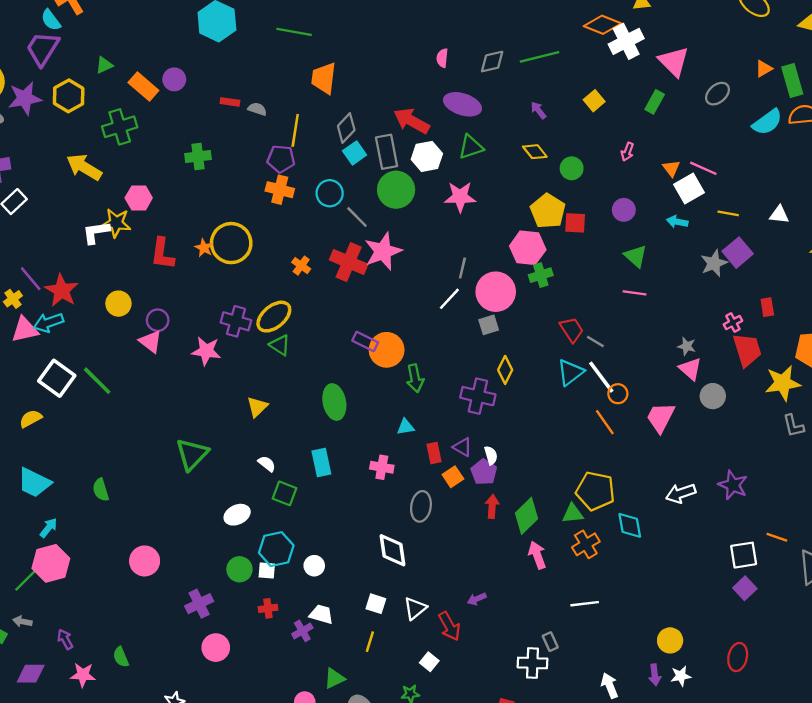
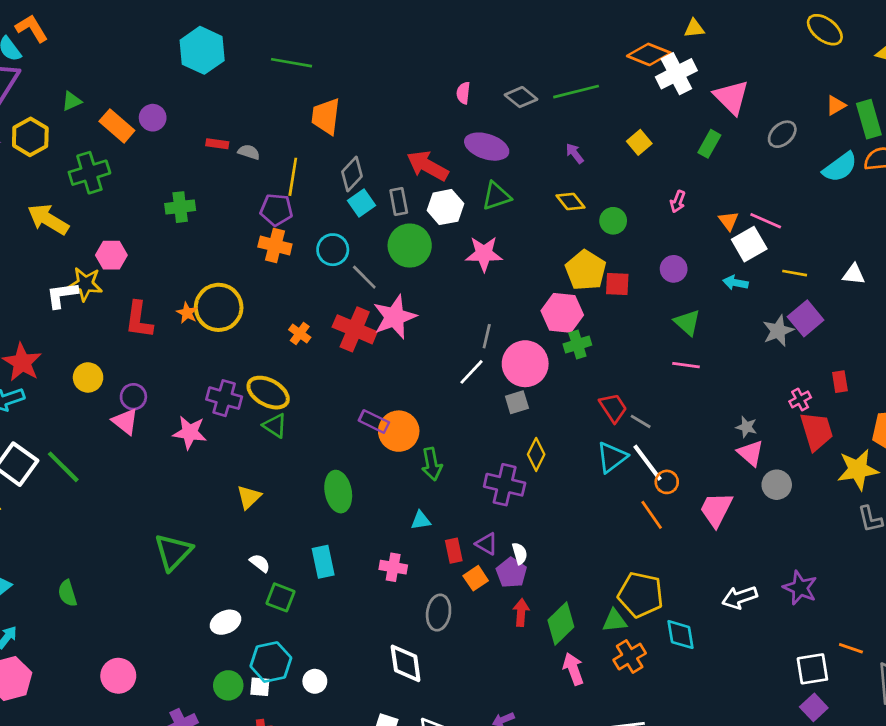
gray diamond: (492, 62) -> (521, 97), turned 52
gray rectangle: (387, 152) -> (399, 202), size x0.7
yellow ellipse: (274, 317) -> (268, 393), turned 69

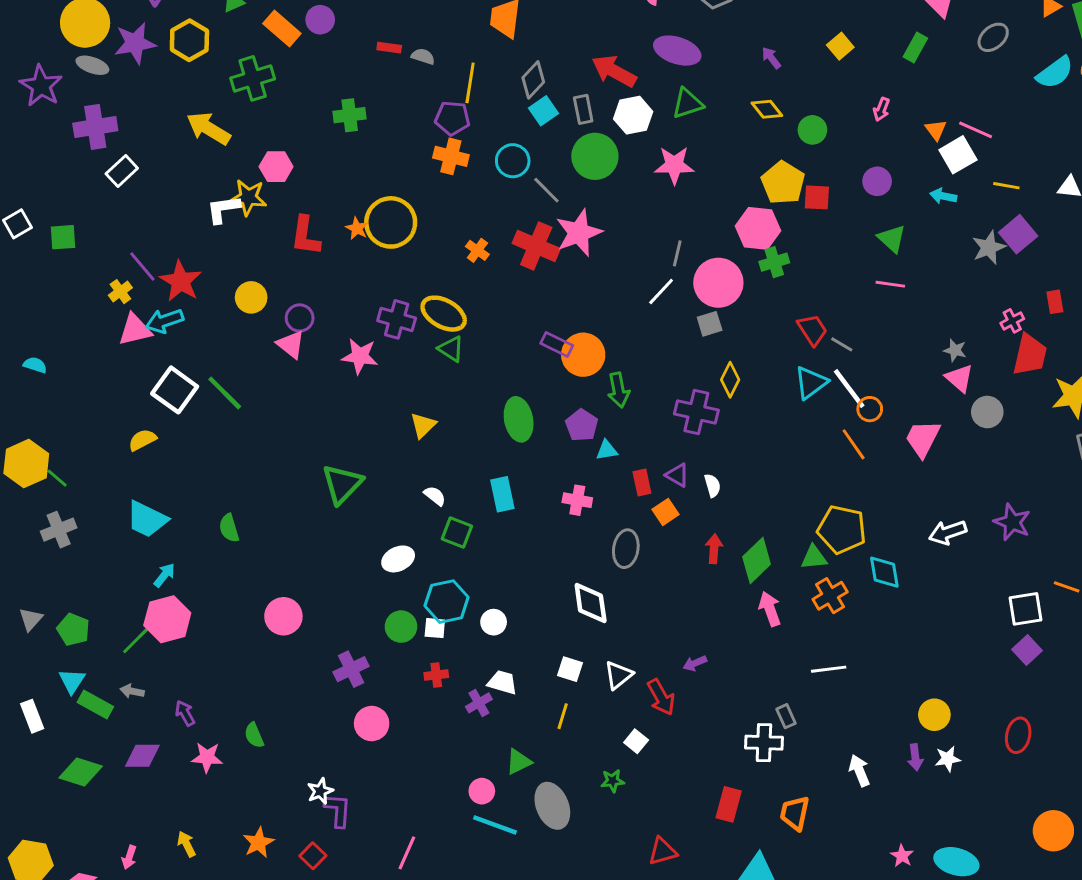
red trapezoid: (817, 431) -> (1030, 355), turned 30
purple pentagon: (511, 573) -> (582, 425), moved

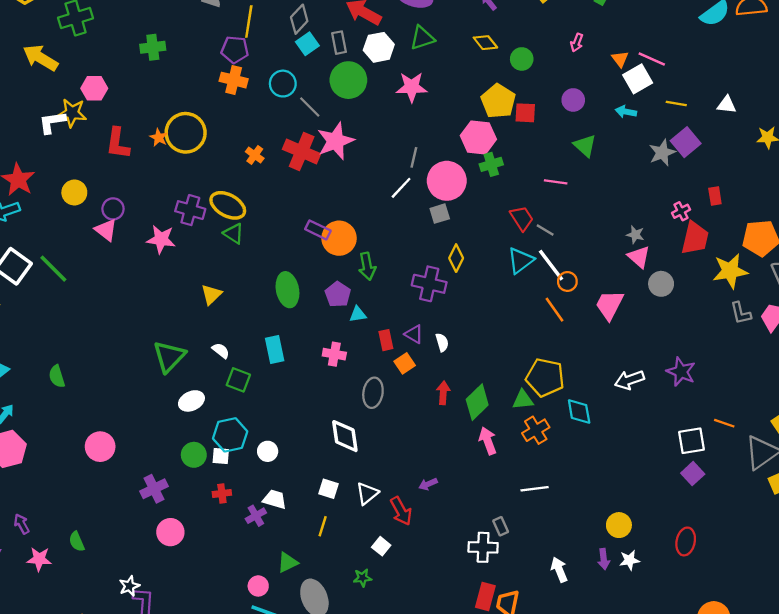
pink line: (890, 284) -> (556, 182), moved
green triangle: (342, 484) -> (169, 356), moved
red rectangle: (729, 804) -> (485, 597), moved

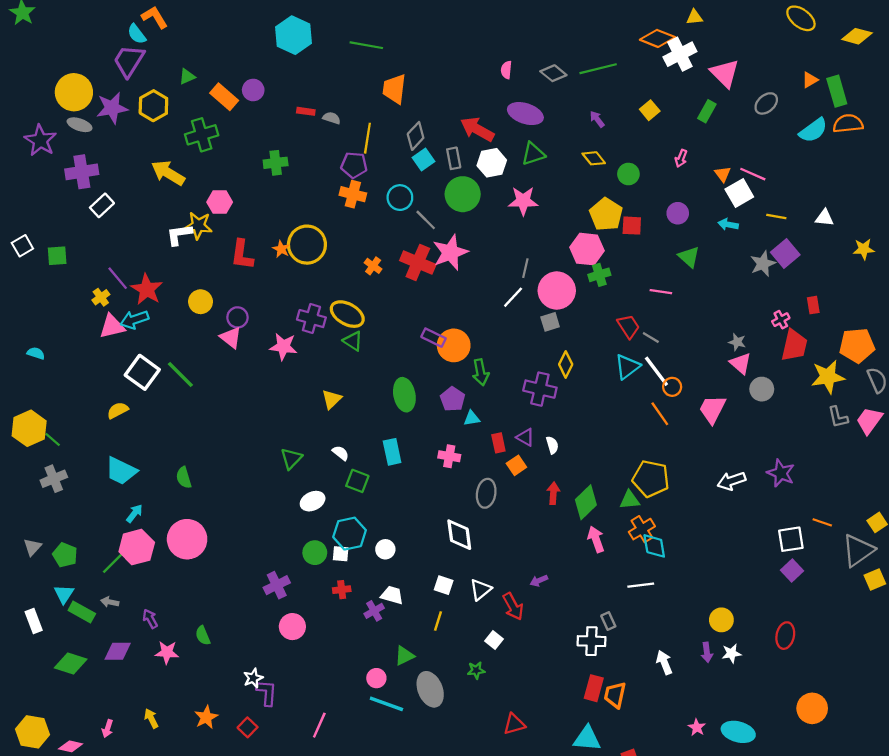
green triangle: (169, 356) -> (291, 459), size x0.7
cyan diamond: (579, 411) -> (654, 546), moved
pink circle: (100, 447) -> (187, 539), moved, size x1.4

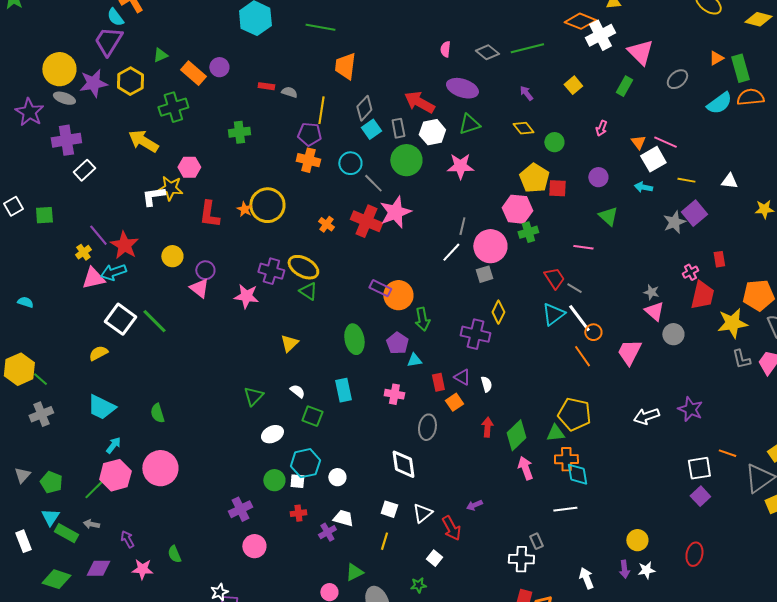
orange cross: (642, 529) -> (566, 459), turned 30

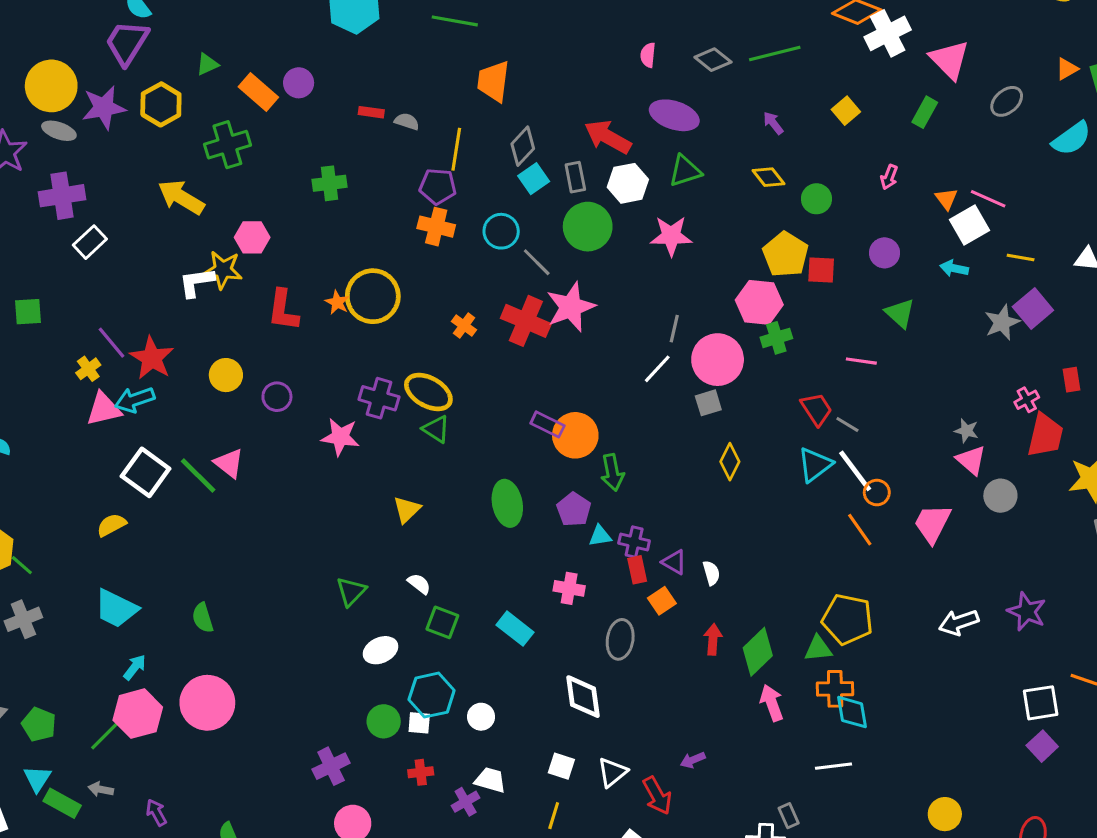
pink triangle: (199, 288) -> (229, 463), moved
purple cross: (475, 334) -> (634, 542), moved, size x0.7
cyan rectangle: (343, 390) -> (515, 629), moved, turned -40

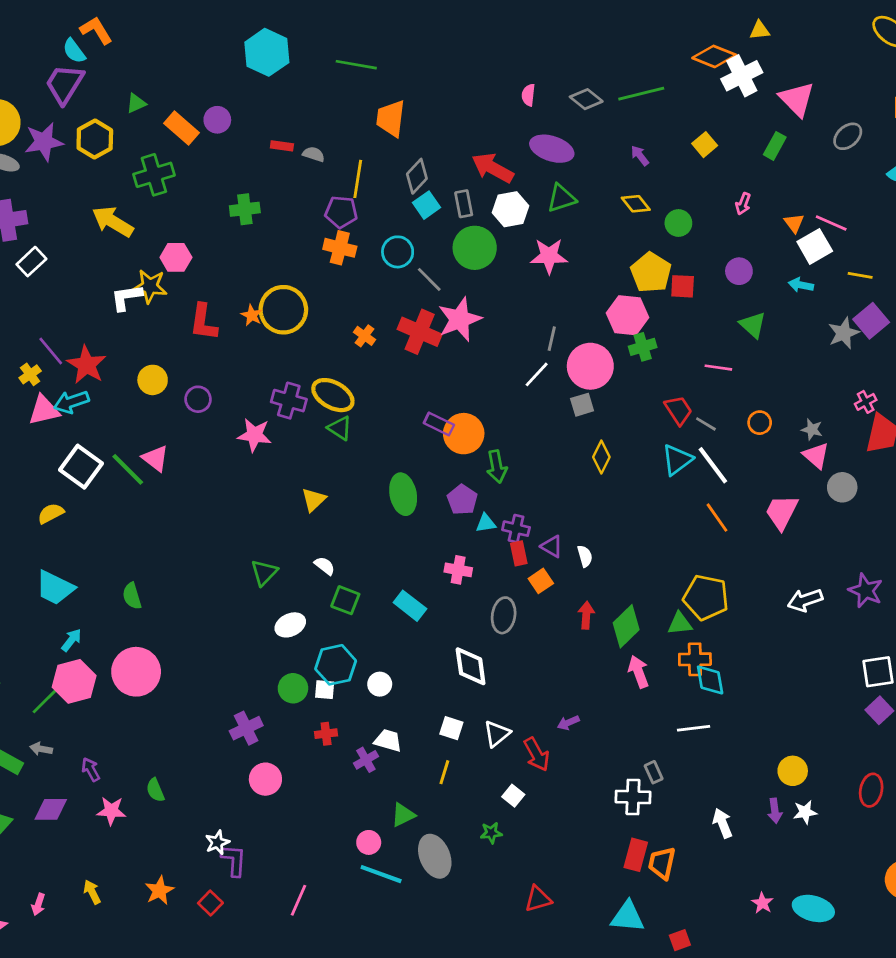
orange circle: (877, 493) -> (760, 423), moved

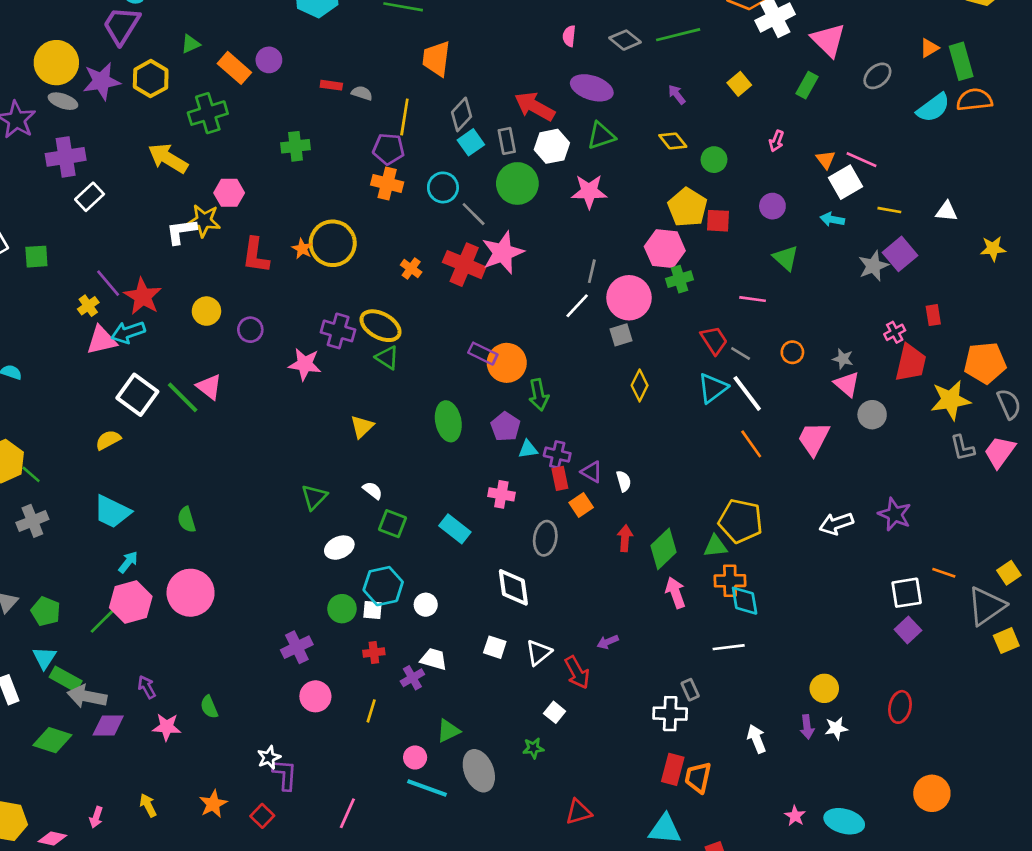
gray arrow: (41, 749) -> (87, 696), moved, size x1.8
yellow line: (444, 772) -> (371, 711), moved

